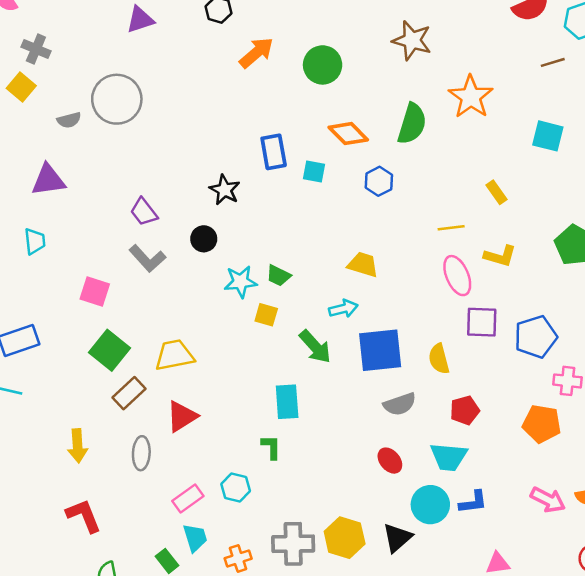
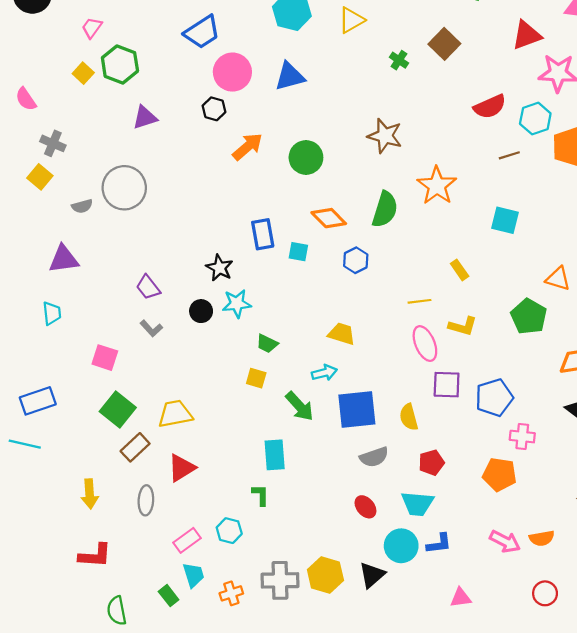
gray L-shape: (147, 258) -> (151, 328), size x0.7
cyan star: (240, 282) -> (237, 303), moved
red L-shape: (84, 516) -> (95, 556), turned 116

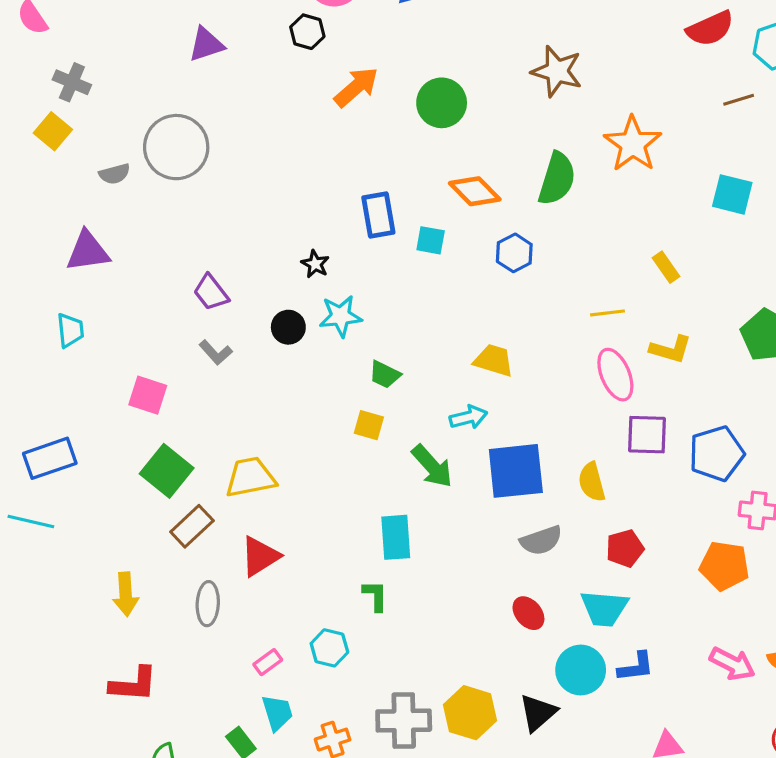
black star: (219, 268) -> (315, 264), size x0.7
pink rectangle: (187, 540) -> (268, 662), size x0.7

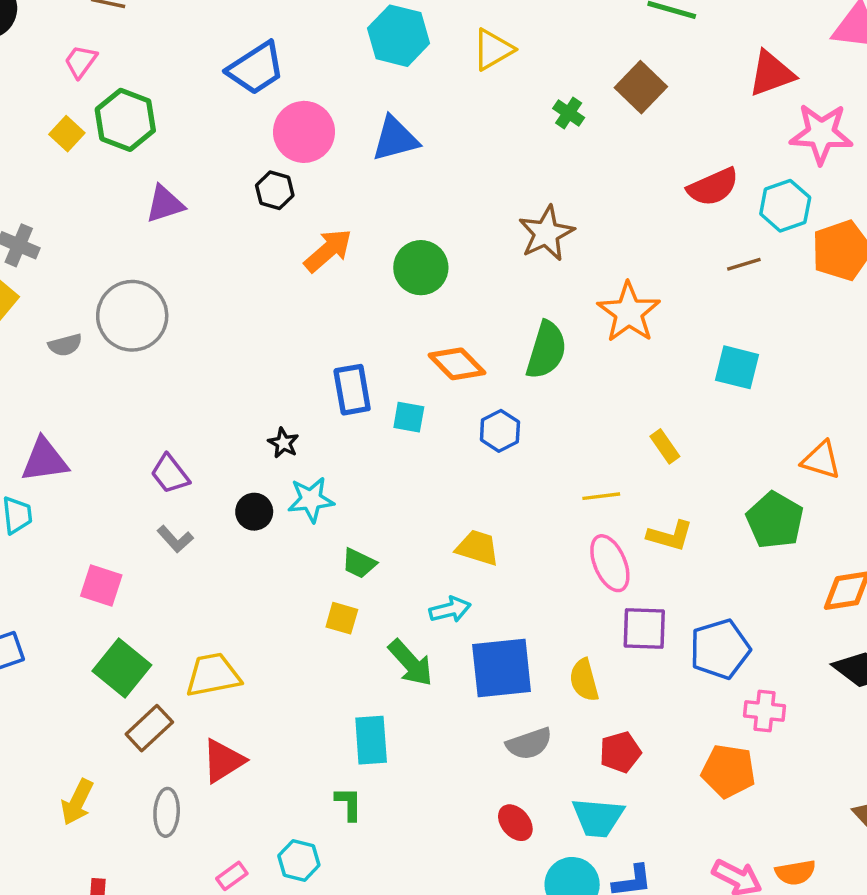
brown star: (557, 71) -> (546, 233), turned 30
purple triangle: (88, 251) -> (45, 460), moved
yellow arrow: (126, 594) -> (77, 802), turned 30

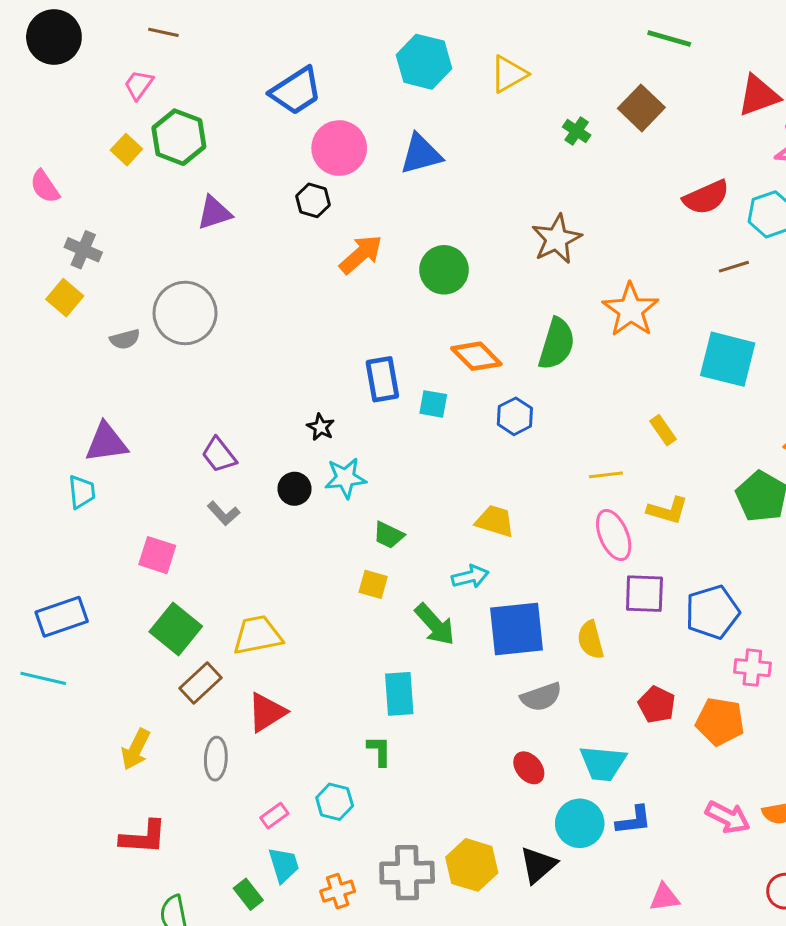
cyan square: (737, 367) -> (728, 359), size x1.4
red pentagon: (620, 752) -> (657, 705), moved, turned -30

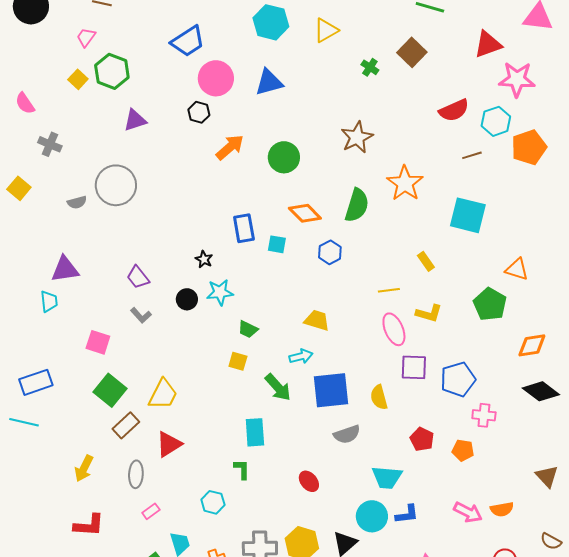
yellow square: (65, 298) -> (19, 188), moved
yellow trapezoid: (257, 635) -> (163, 394), turned 128
orange pentagon: (720, 722) -> (463, 450), size x0.7
red ellipse: (529, 768) -> (309, 481), moved
pink rectangle: (274, 816) -> (151, 511), moved

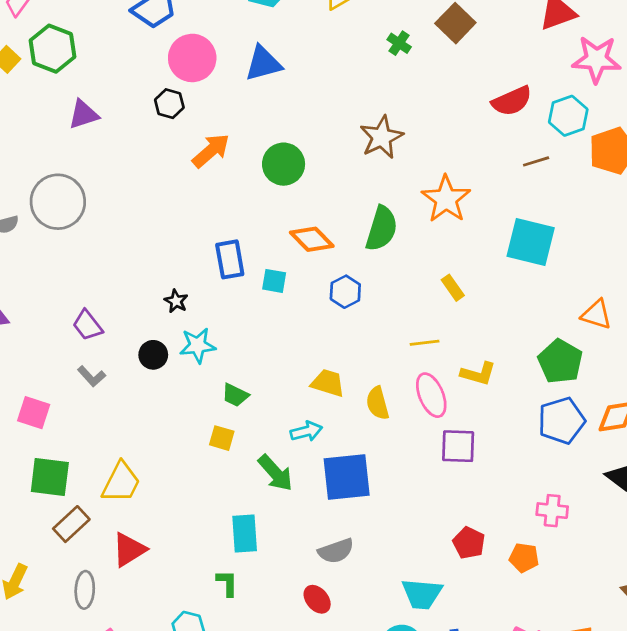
yellow rectangle: (426, 261) -> (453, 288), moved
blue pentagon: (458, 379) -> (562, 421), moved
green square: (110, 390) -> (50, 477), turned -32
yellow semicircle: (379, 397) -> (378, 403), moved
gray semicircle: (347, 434) -> (336, 551), moved

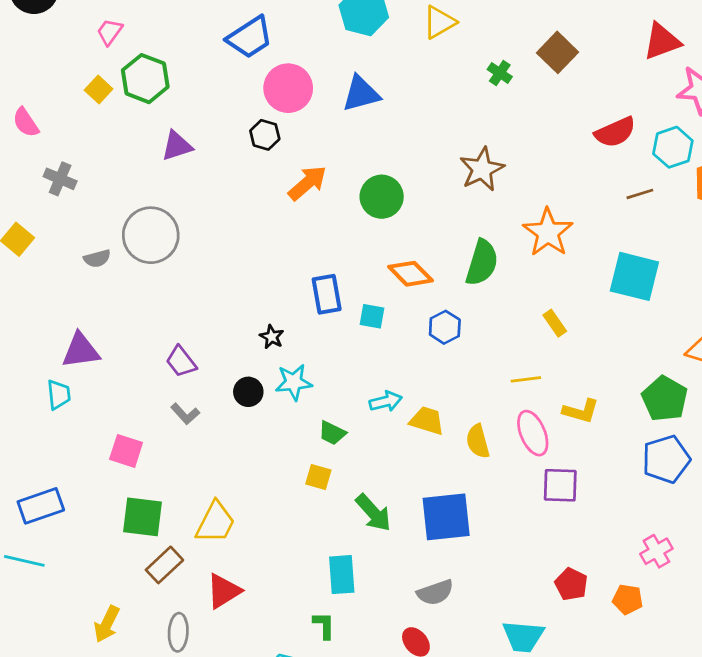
cyan arrow: (306, 431) -> (386, 401), moved
pink cross: (552, 511) -> (656, 551), turned -36

